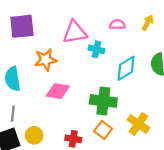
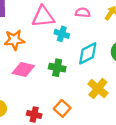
green cross: (103, 101) -> (57, 68), moved, size x0.7
yellow cross: (138, 124) -> (98, 89), moved

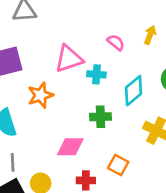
pink semicircle: (83, 13) -> (116, 42), turned 48
pink diamond: (23, 69) -> (70, 147), moved

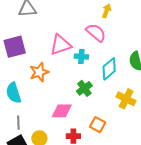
yellow arrow: (150, 35) -> (107, 11), moved
pink semicircle: (116, 42) -> (96, 33), size x1.5
green cross: (100, 117) -> (84, 88), turned -35

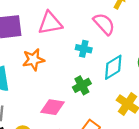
pink triangle: (61, 45) -> (50, 23), moved

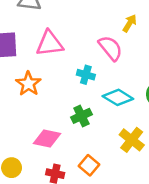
orange star: (33, 60) -> (28, 84), turned -30
cyan diamond: (113, 67) -> (118, 97), turned 60

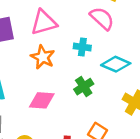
orange star: (28, 84) -> (43, 57), moved
pink diamond: (47, 139) -> (42, 100), moved

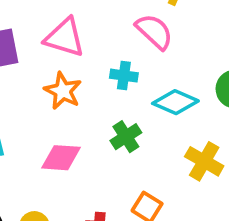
pink triangle: (44, 22) -> (65, 37), turned 32

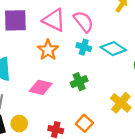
pink semicircle: (154, 32) -> (84, 22), moved
cyan diamond: (175, 102) -> (113, 49), moved

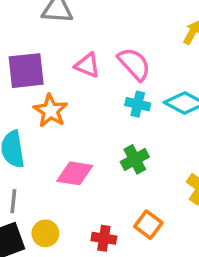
pink triangle: (54, 20) -> (87, 65), size x0.7
orange star: (48, 50) -> (50, 111), moved

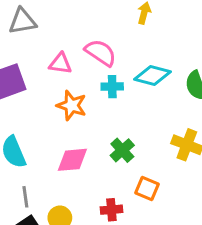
orange star: (50, 111) -> (72, 105), moved
green cross: (135, 159) -> (122, 150), moved

